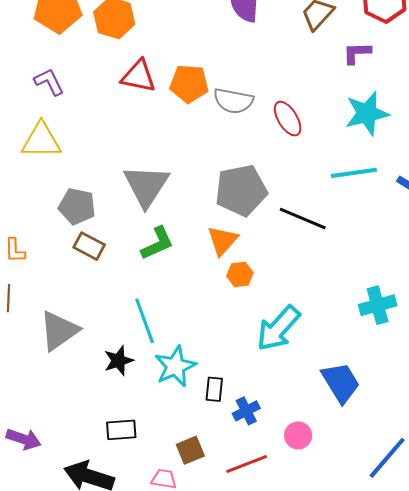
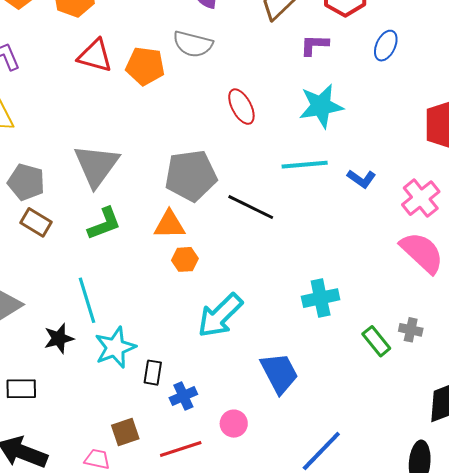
gray semicircle: (233, 101) -> (193, 44), moved
orange triangle: (223, 241) -> (170, 225), turned 44
black rectangle: (121, 430) -> (21, 389), moved

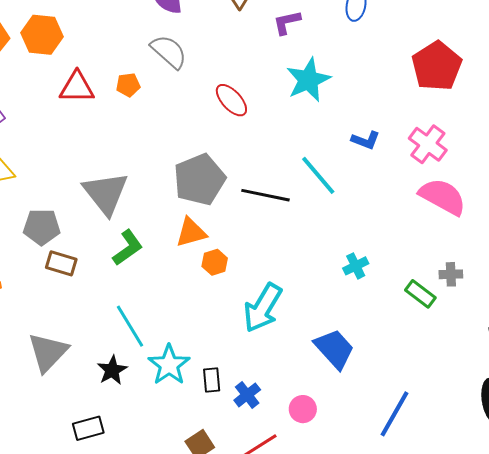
gray semicircle: (193, 44) -> (169, 52), turned -138
orange pentagon: (145, 66) -> (128, 85), size x0.6
cyan line: (305, 165) -> (318, 175), moved, turned 69
cyan cross: (321, 298) -> (356, 266), size x0.7

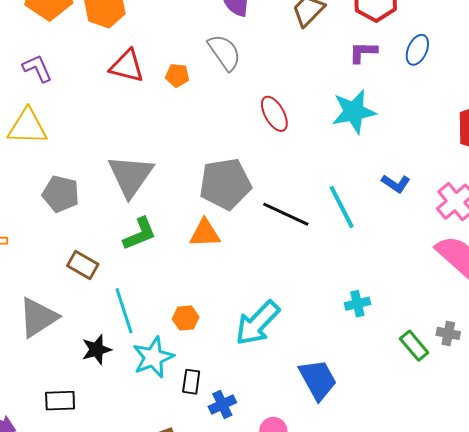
purple L-shape: (287, 22) -> (363, 52), moved
orange hexagon: (215, 262) -> (186, 318), moved
brown rectangle: (61, 263) -> (83, 265), moved

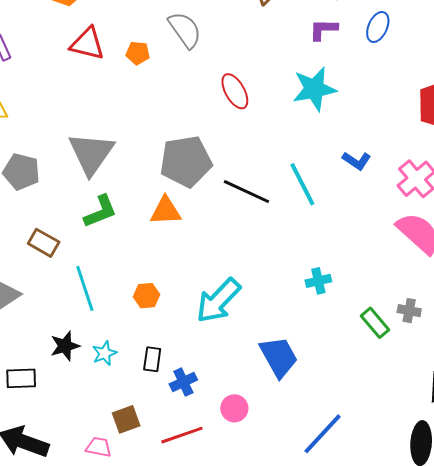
black star: (97, 350) -> (65, 346), moved
cyan star: (153, 357) -> (105, 353), moved, size x0.6

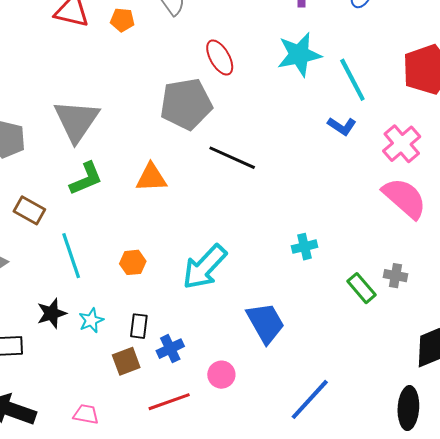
gray pentagon: (186, 161) -> (186, 104), moved
cyan line: (302, 184) -> (352, 80), moved
brown square: (126, 419) -> (126, 361), moved

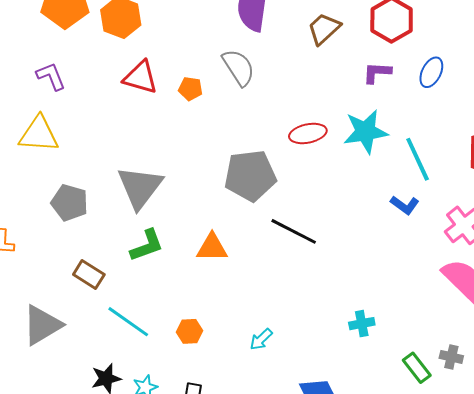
red ellipse: (220, 58) -> (308, 133), moved, turned -75
cyan line: (71, 256) -> (128, 322), turned -39
cyan arrow: (205, 267) -> (261, 339), size x0.5

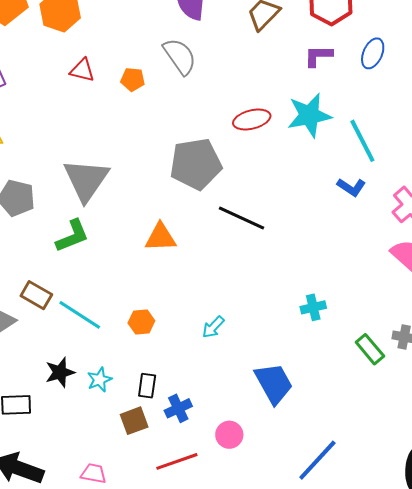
red triangle: (141, 77) -> (82, 70), size x0.7
green L-shape: (147, 245) -> (72, 236), moved
brown rectangle: (89, 274) -> (36, 295), moved

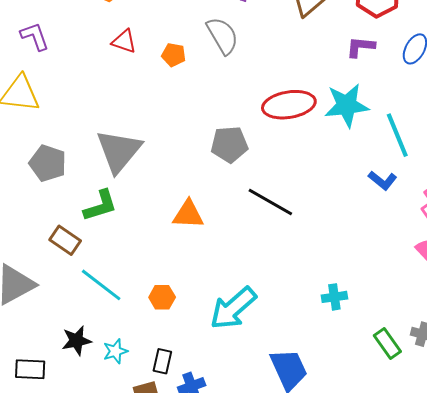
red ellipse: (252, 119) -> (289, 105), size x1.4
gray pentagon: (196, 164) -> (229, 144), size x0.7
brown rectangle: (36, 295) -> (65, 240), moved
cyan arrow: (213, 327) -> (233, 308), size x2.0

